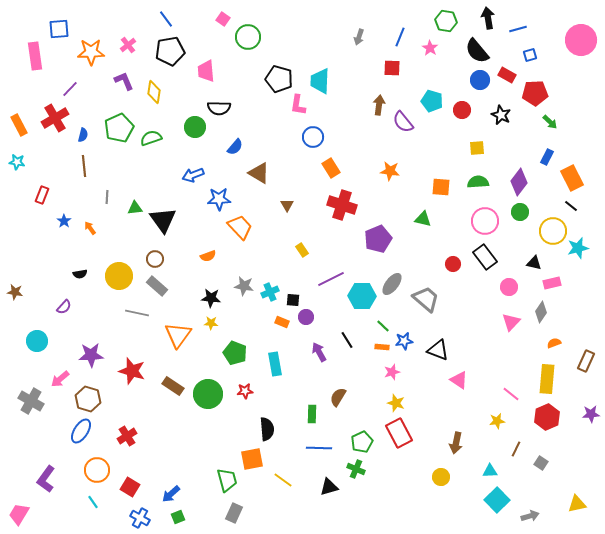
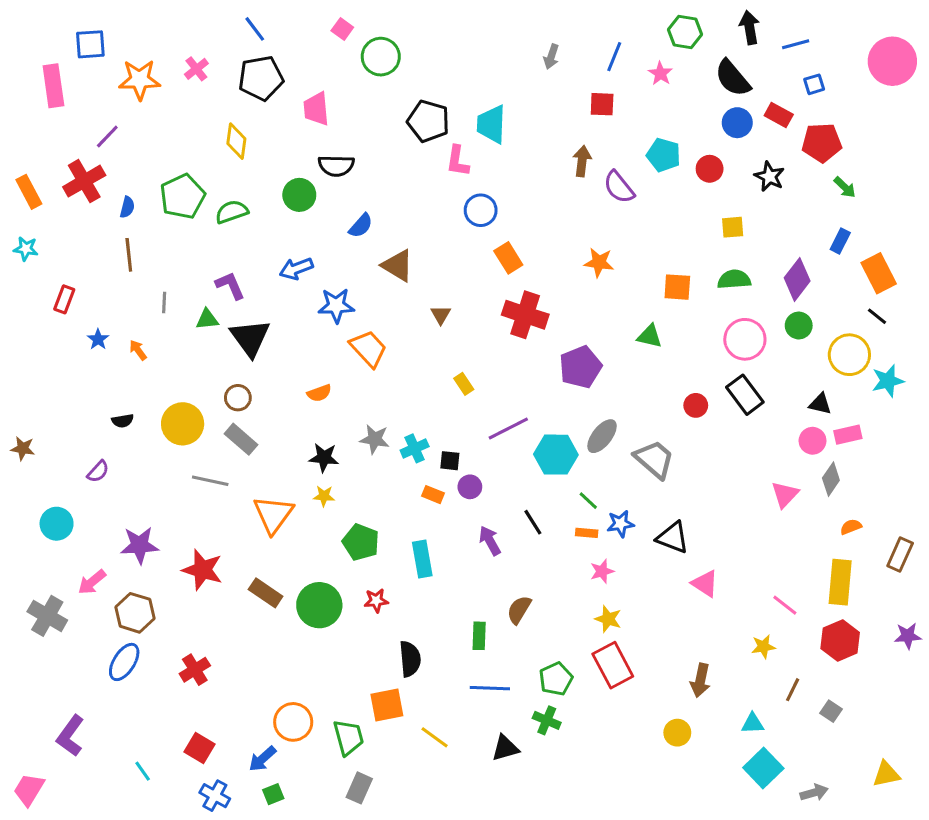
purple L-shape: (124, 81) -> (230, 286), moved
pink circle: (509, 287) -> (813, 441), moved
orange circle: (97, 470) -> (293, 722), moved

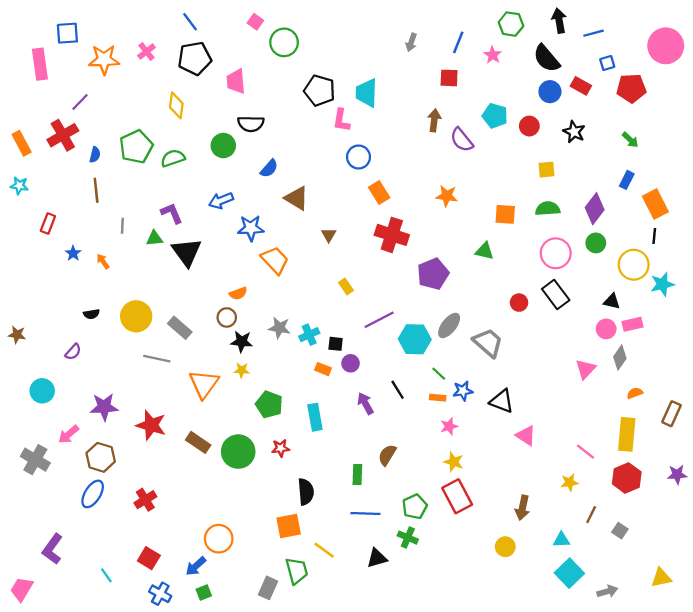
red pentagon: (822, 143) -> (631, 88), moved
black line: (877, 316) -> (654, 236), turned 56
brown circle: (238, 398) -> (227, 317), moved
green trapezoid: (348, 737) -> (297, 571), moved

